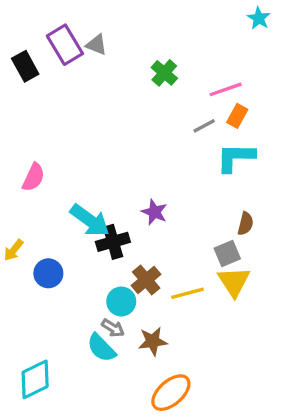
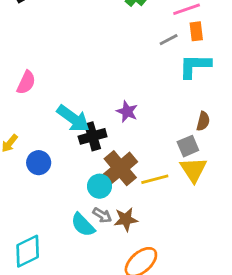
orange rectangle: (237, 116) -> (196, 31), turned -36
brown cross: (146, 280) -> (120, 168), size x1.4
gray arrow: (113, 328) -> (102, 215), moved

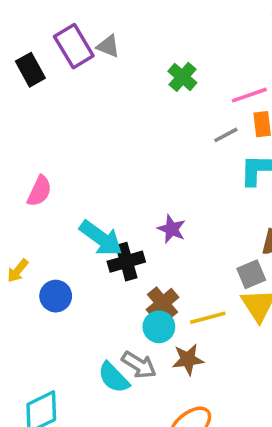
brown cross: (120, 168) -> (163, 303), size x0.7
cyan circle: (99, 186) -> (159, 327), moved
gray arrow: (102, 215) -> (139, 365), size x1.4
brown star: (126, 219) -> (188, 359), moved

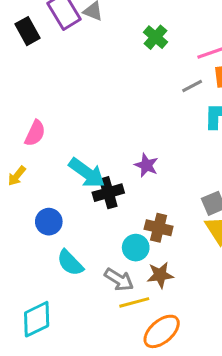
yellow arrow: (18, 271) -> (17, 176), moved
brown cross: (163, 303) -> (159, 228), moved, turned -36
yellow line: (208, 318) -> (134, 302), moved
cyan semicircle: (114, 378) -> (70, 263), moved

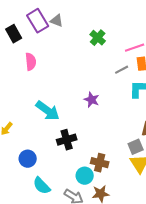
pink semicircle: (35, 133) -> (31, 62), moved, turned -30
purple star: (146, 165) -> (92, 100), moved
cyan arrow: (87, 173) -> (48, 111), moved

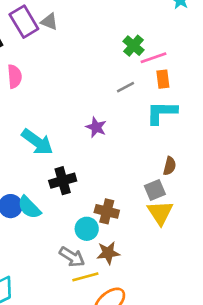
green cross: (98, 38) -> (133, 46), moved
gray line: (122, 70) -> (125, 87), moved
cyan semicircle: (42, 186) -> (29, 207), moved

